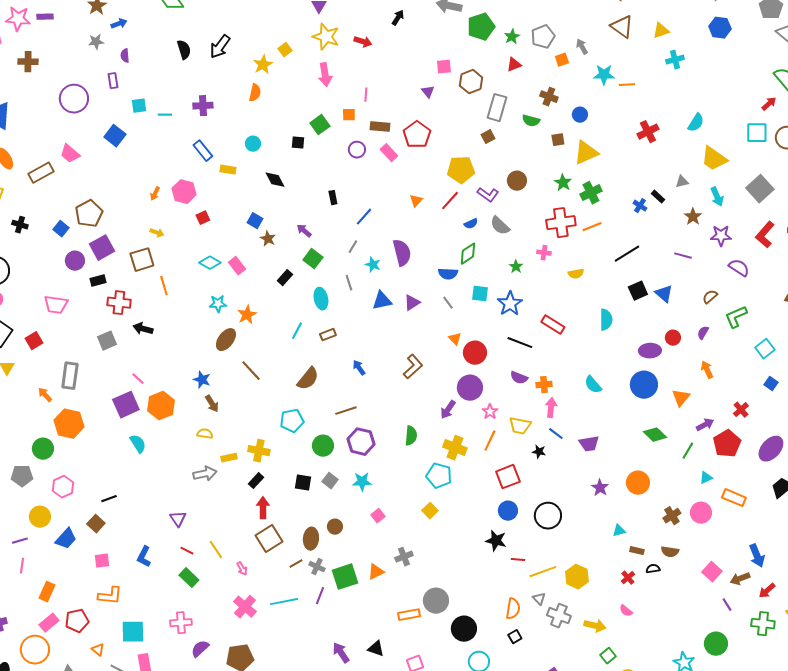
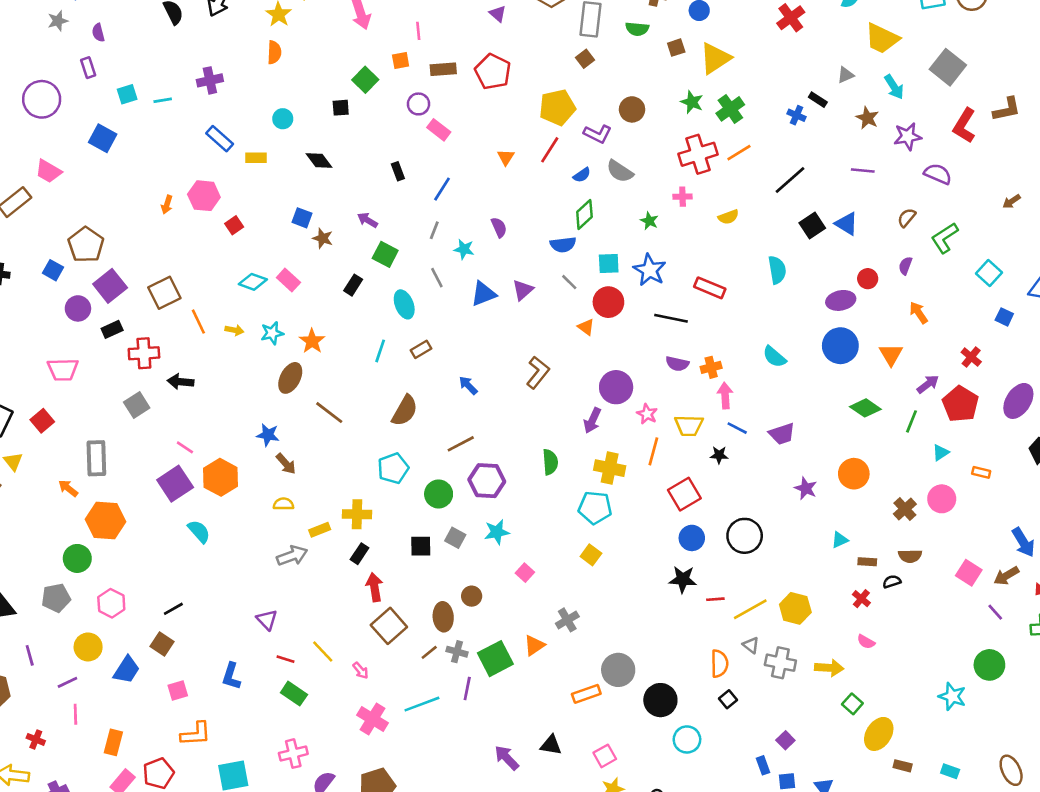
pink rectangle: (389, 153) -> (439, 130), moved
yellow arrow: (157, 233) -> (234, 330), moved
purple semicircle: (402, 253) -> (499, 227), size x0.6
red circle: (475, 353) -> (608, 302), moved
orange rectangle: (734, 498) -> (981, 472), size x0.6

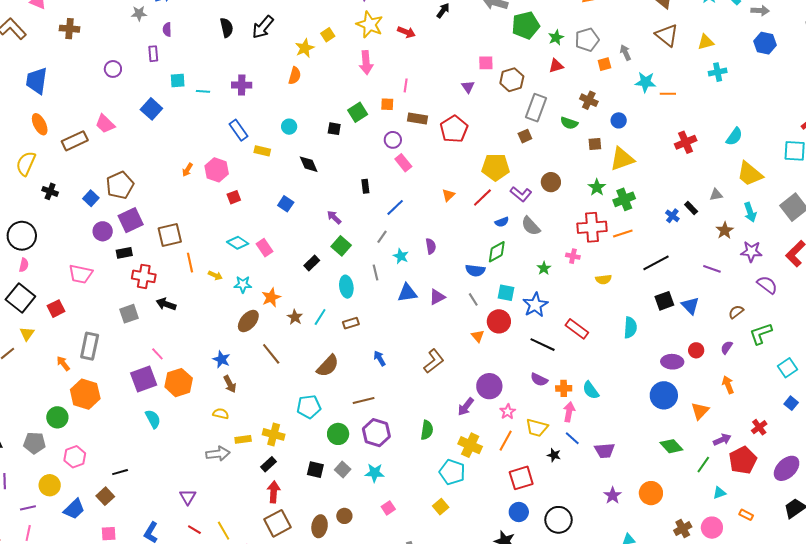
purple circle: (42, 99) -> (113, 69), size x0.6
brown star: (323, 238) -> (295, 317), moved
cyan semicircle: (774, 357) -> (591, 390), moved

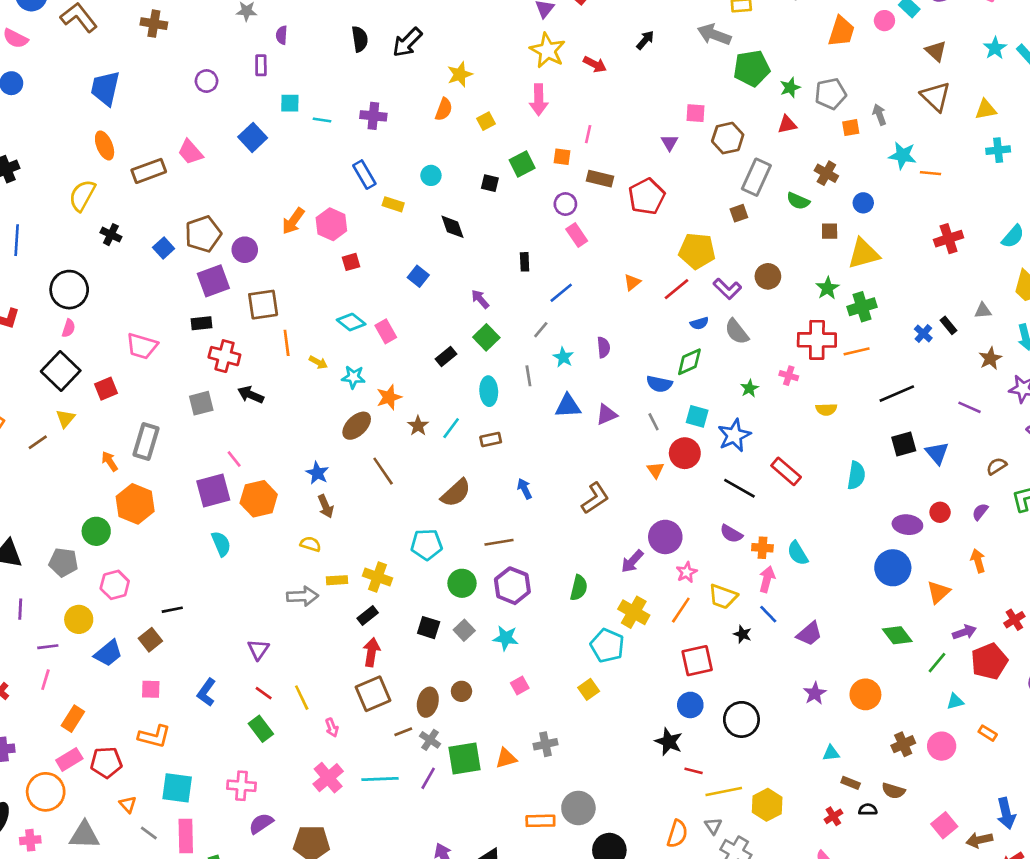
yellow square: (328, 35) -> (486, 121), moved
orange arrow: (187, 170) -> (293, 221), size x1.5
purple circle: (103, 231) -> (245, 250), moved
purple trapezoid: (605, 451) -> (809, 634), turned -40

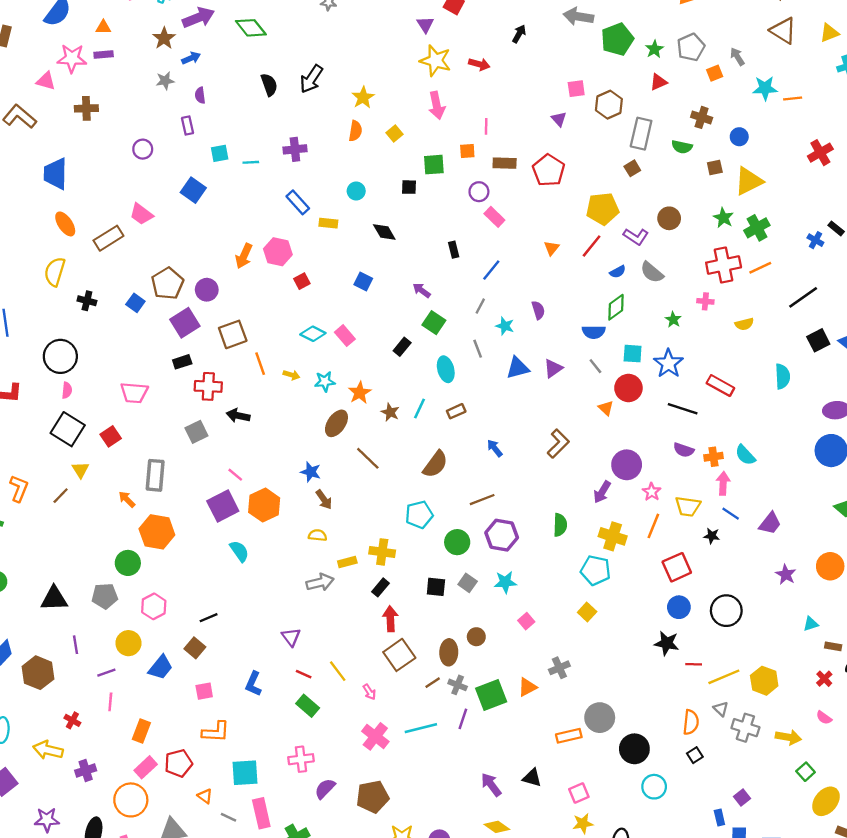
green square: (522, 164) -> (434, 165), turned 35

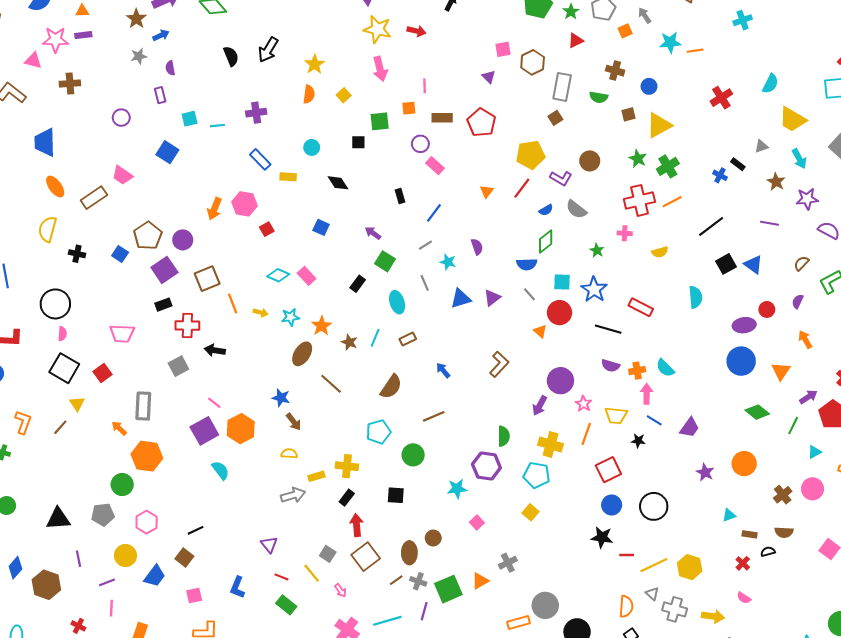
gray line: (480, 306) -> (425, 245), turned 32
purple hexagon: (502, 535) -> (486, 466), moved
gray square: (468, 583) -> (328, 554), moved

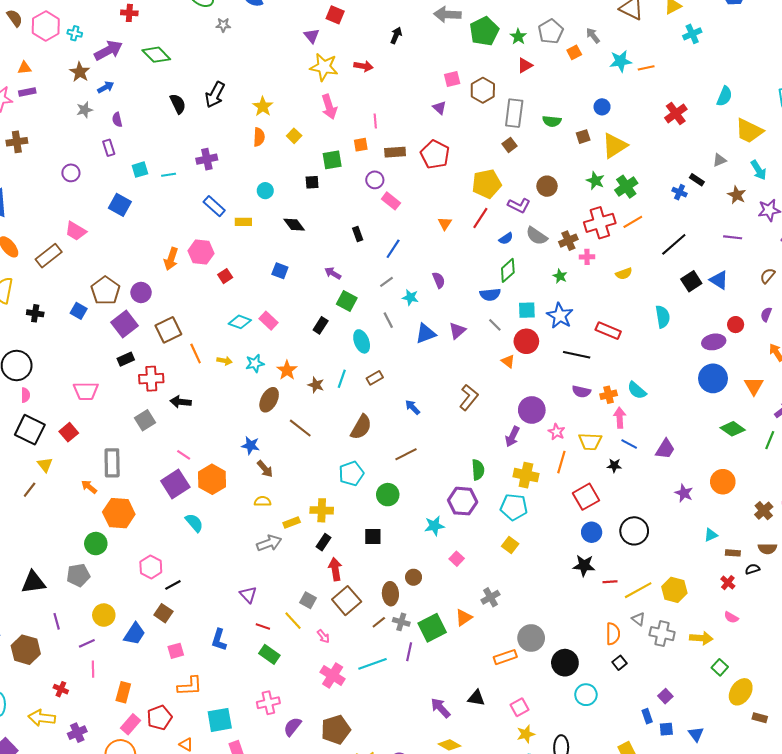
brown cross: (615, 71) -> (568, 241), moved, turned -36
pink hexagon: (147, 522) -> (151, 567), moved

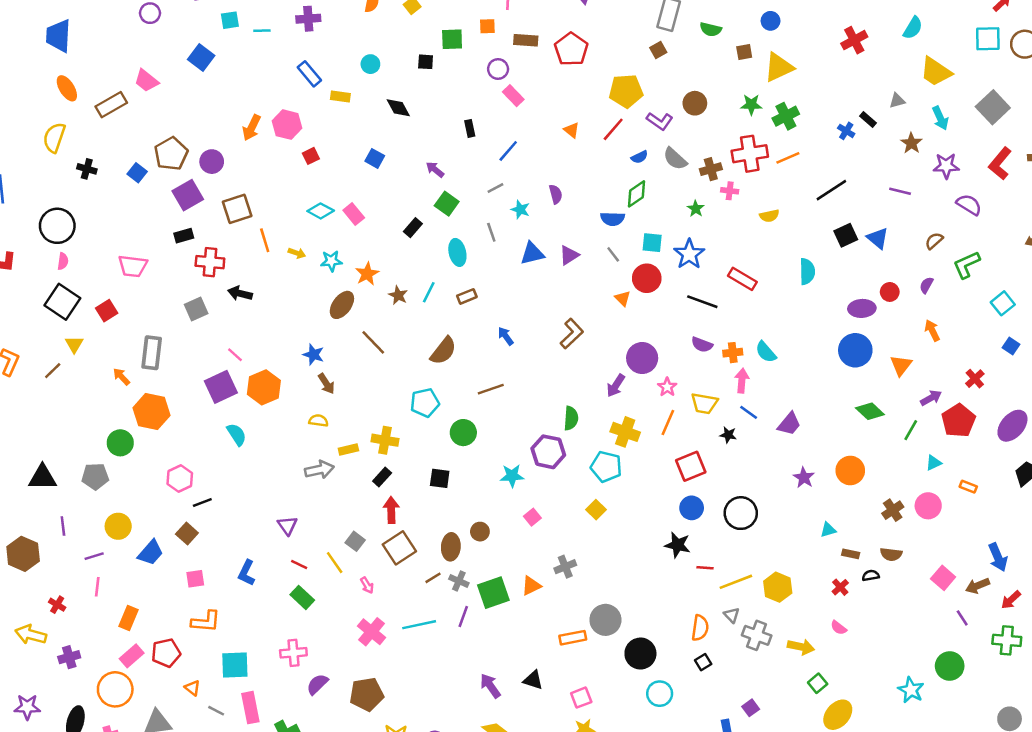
green star: (595, 181) -> (751, 105), turned -30
orange triangle: (445, 224) -> (572, 130), turned -32

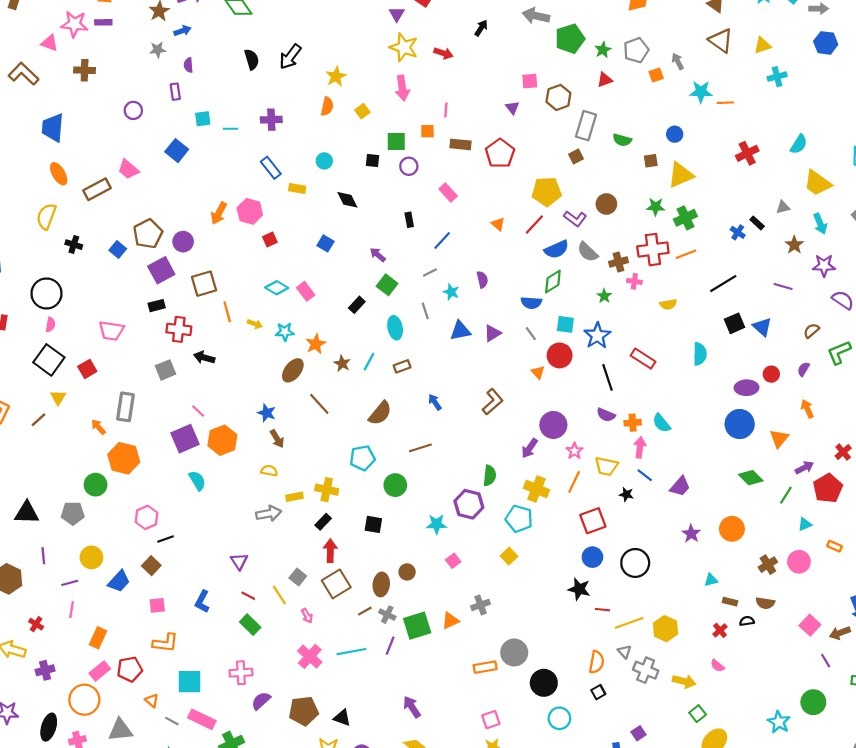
purple circle: (498, 69) -> (409, 166), moved
blue semicircle: (639, 157) -> (557, 249), size x1.6
black line: (702, 302) -> (607, 377), turned 50
black triangle: (533, 680) -> (342, 718), moved
pink rectangle: (250, 708) -> (202, 719), turned -55

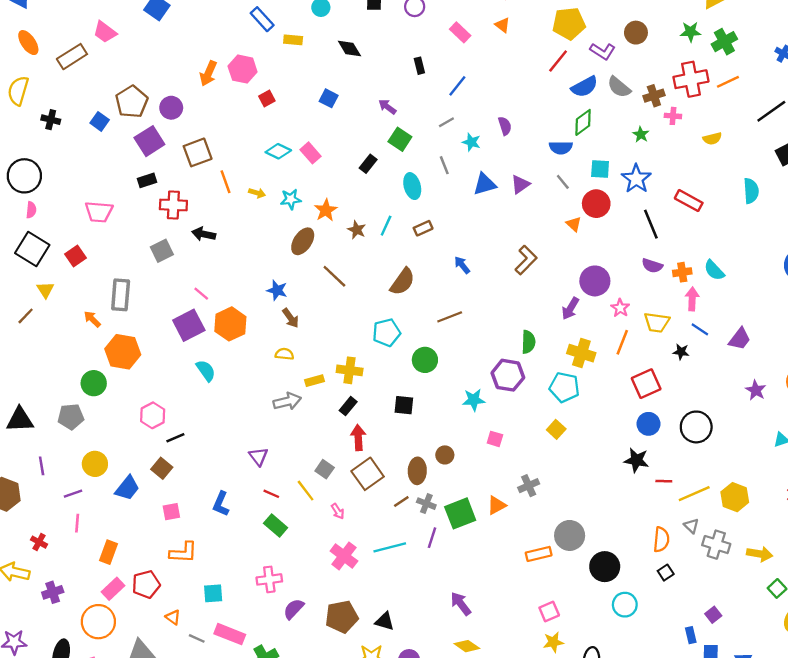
orange triangle: (498, 224) -> (502, 25), moved
pink square: (453, 561) -> (495, 439), turned -32
cyan square: (189, 682) -> (213, 593), size x0.7

